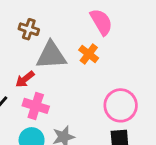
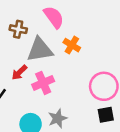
pink semicircle: (101, 22) -> (54, 17), moved
pink cross: (36, 106) -> (43, 83), moved, turned -35

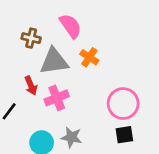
red arrow: (19, 72) -> (31, 86), turned -70
gray star: (58, 118) -> (71, 137), turned 30

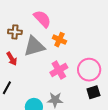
red arrow: (31, 86) -> (12, 59), moved
pink cross: (57, 98) -> (59, 70), moved

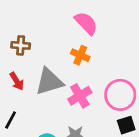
pink semicircle: (42, 19) -> (86, 23), moved
gray triangle: (34, 46) -> (49, 82), moved

